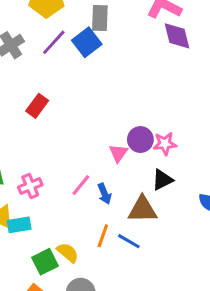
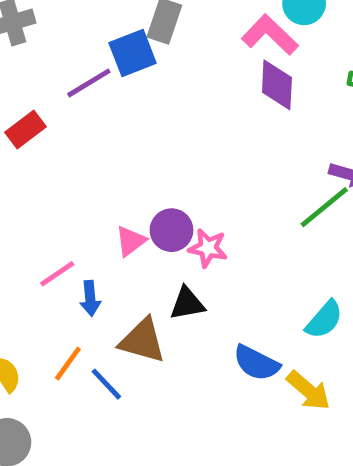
purple line: (54, 42) -> (89, 83), moved

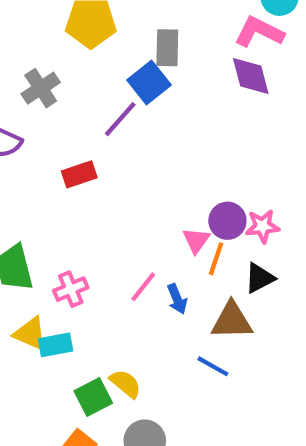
purple diamond: (277, 85) -> (251, 76), moved
red rectangle: (25, 130) -> (79, 174), turned 36
orange line: (68, 363) -> (216, 259), moved

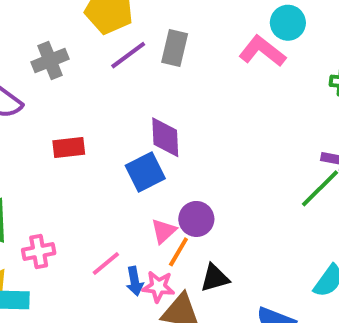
purple diamond: (251, 76) -> (165, 137), moved
blue square: (149, 83) -> (145, 172), moved
purple line: (120, 119) -> (128, 55), moved
pink star: (263, 226) -> (158, 287), moved

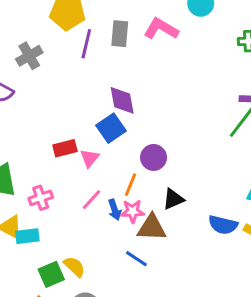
pink L-shape: (262, 51) -> (161, 29), moved
purple line: (128, 55) -> (86, 44), turned -32
red rectangle: (69, 147) -> (65, 148), moved
pink triangle: (164, 231) -> (90, 158), moved
orange line: (178, 252) -> (130, 185), moved

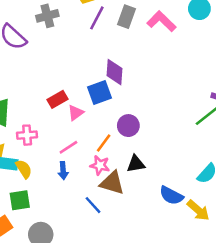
red rectangle: (65, 148) -> (57, 99), turned -30
blue arrow: (115, 210) -> (63, 171), moved
yellow semicircle: (74, 267) -> (24, 169), moved

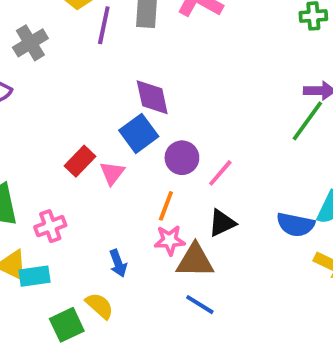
purple circle: (128, 126) -> (182, 158), moved
pink line: (68, 147) -> (220, 173), moved
yellow semicircle: (24, 169) -> (100, 306), moved
blue semicircle: (171, 195) -> (295, 225), moved
blue line: (93, 205) -> (200, 305), moved

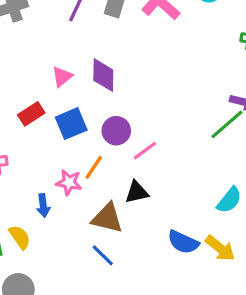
blue square: (139, 133) -> (71, 124), moved
pink triangle: (112, 173) -> (62, 77), moved
blue semicircle: (295, 225) -> (183, 242), moved
pink star: (170, 240) -> (69, 182), moved

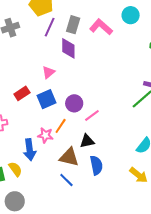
purple diamond: (103, 75) -> (68, 48), moved
pink triangle: (62, 77) -> (49, 72), moved
blue arrow: (43, 206) -> (30, 150), size x1.5
blue semicircle: (183, 242) -> (96, 165), moved, turned -126

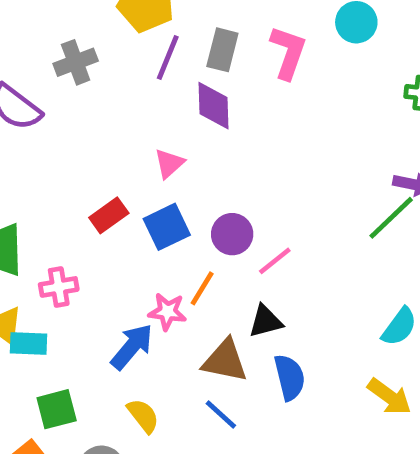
pink L-shape: (101, 27) -> (288, 52), turned 70
blue arrow: (30, 150) -> (132, 347), turned -130
yellow semicircle: (15, 169) -> (143, 416), moved

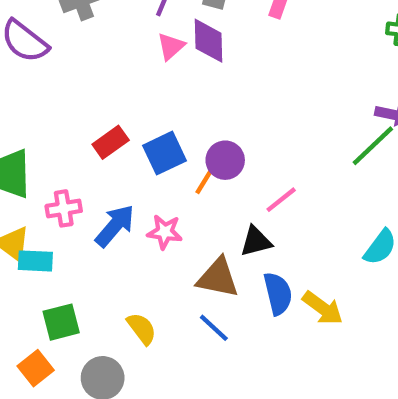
pink triangle: (169, 163) -> (171, 46), moved
pink line: (275, 261) -> (281, 200), moved
orange line: (202, 288) -> (206, 178), moved
blue arrow: (132, 347) -> (115, 226), moved
yellow arrow: (389, 397) -> (323, 308), moved

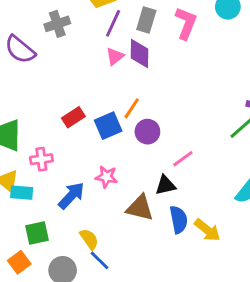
orange line: (206, 178) -> (132, 108), moved
blue arrow: (115, 226) -> (71, 196), moved
blue line: (214, 328) -> (99, 260), moved

